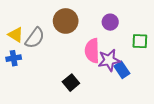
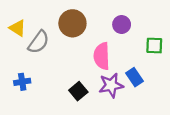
yellow triangle: (16, 35) -> (18, 28), moved
blue cross: (14, 58) -> (22, 82), moved
purple star: (109, 60) -> (111, 85), moved

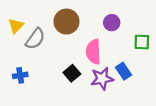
yellow triangle: (18, 28) -> (16, 26), turned 42
black square: (78, 91) -> (72, 73), moved

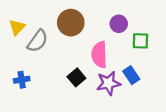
green square: (142, 42) -> (140, 41), moved

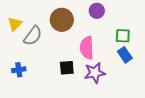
purple circle: (119, 24) -> (97, 11), moved
blue rectangle: (131, 75) -> (125, 55), moved
black square: (76, 77) -> (67, 68), turned 35

